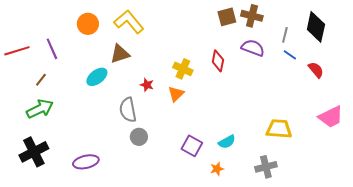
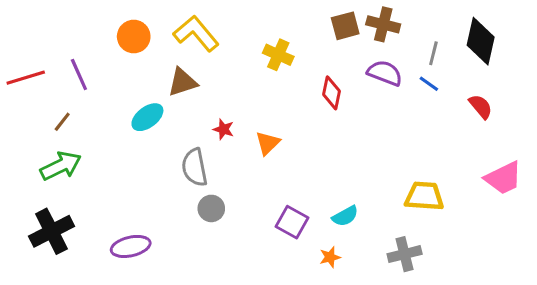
blue line: (290, 55) -> (429, 84), moved
yellow cross: (183, 69) -> (278, 55), moved

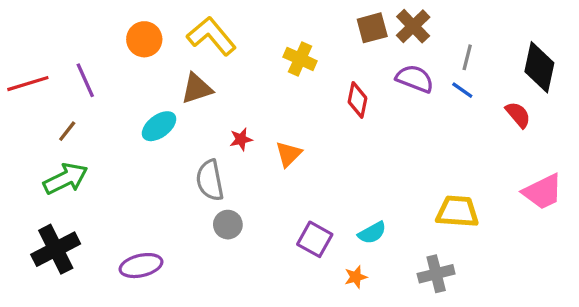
brown cross: (383, 24) -> (413, 26), turned 32
black diamond: (481, 41) -> (539, 67), moved
red star: (223, 129) -> (241, 139), turned -30

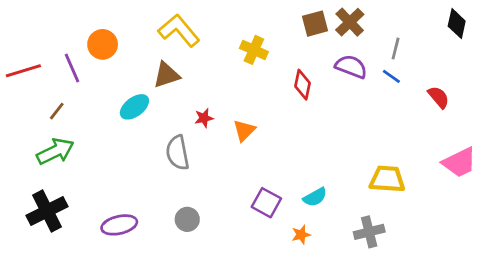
orange circle: (144, 39) -> (103, 44), moved
black diamond: (539, 67) -> (457, 24), moved, size x0.7
gray circle: (228, 225) -> (187, 219), moved

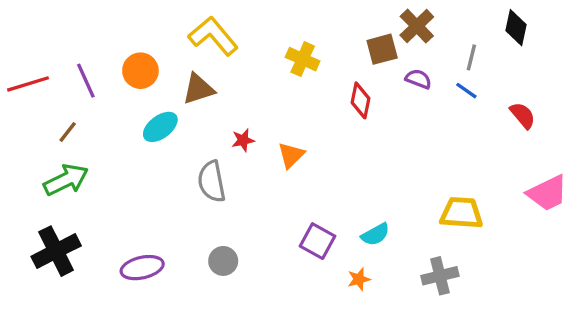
brown square: (315, 24) -> (382, 49), moved
black diamond: (457, 24) -> (516, 28), moved
orange circle: (103, 44) -> (140, 71), moved
purple semicircle: (351, 67) -> (418, 79), size x0.7

